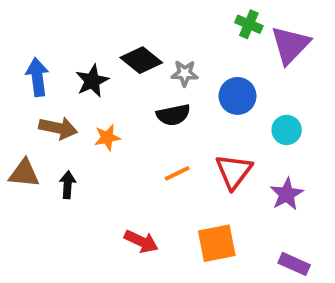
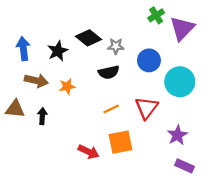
green cross: (249, 24) -> (156, 15), turned 35
cyan circle: (287, 130) -> (180, 82), size x1.6
purple star: (287, 194) -> (177, 135), moved
orange square: (217, 243) -> (121, 142), moved

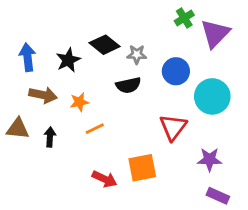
orange line: (111, 109) -> (95, 129), moved
purple star: (177, 135) -> (210, 159), turned 30

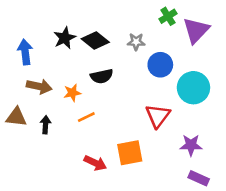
gray star: (137, 54) -> (136, 42), moved
black star: (68, 60) -> (65, 38), moved
black semicircle: (128, 85) -> (102, 76), moved

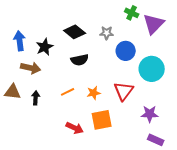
green cross: (168, 16) -> (132, 13), turned -32
black star: (65, 38) -> (45, 47), moved
orange star: (72, 93) -> (94, 93), moved

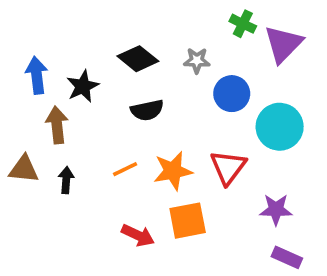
brown arrow: (31, 68) -> (57, 125), turned -108
orange star: (94, 93) -> (173, 171), size x1.5

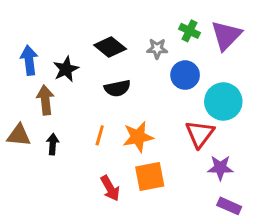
green cross: (243, 24) -> (189, 31), moved
red triangle: (228, 167) -> (200, 134), moved
orange line: (125, 169) -> (100, 135), turned -48
red arrow: (138, 235) -> (110, 188), turned 35

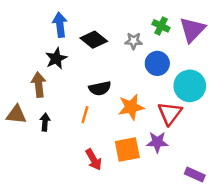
blue arrow: (29, 60) -> (60, 25), moved
black semicircle: (117, 88) -> (100, 88), moved
orange star: (138, 137) -> (131, 107), moved
purple star: (220, 168) -> (157, 142), moved

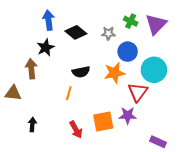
orange star: (131, 107) -> (114, 73), moved
black arrow: (45, 122) -> (32, 125), moved

